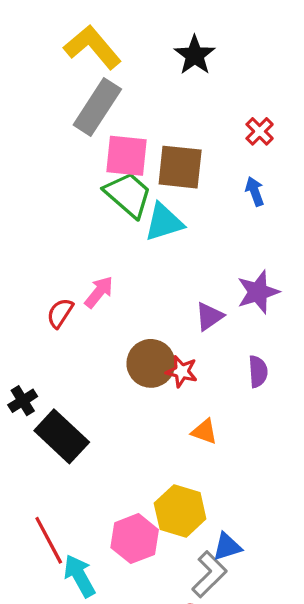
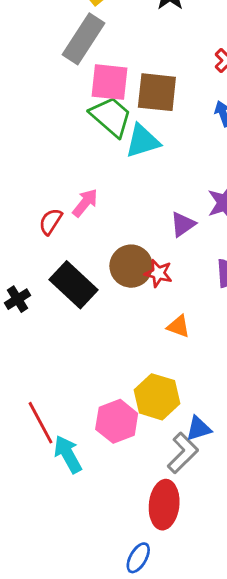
black rectangle: (62, 436) -> (74, 285), moved

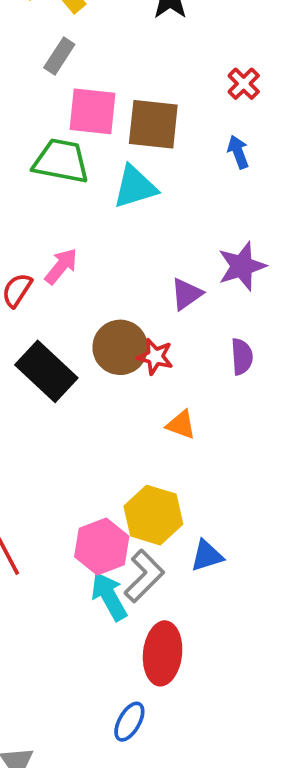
gray rectangle: (84, 39) -> (59, 56), size x0.6
green trapezoid: (111, 117) -> (61, 161), moved, turned -30
gray L-shape: (183, 453) -> (144, 576), moved
cyan arrow: (68, 454) -> (109, 596), moved

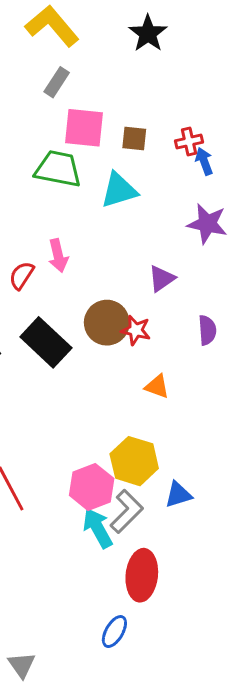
red cross: (244, 84) -> (189, 142), moved, turned 32
brown square: (153, 124) -> (134, 138), size x0.6
pink arrow: (61, 266) -> (58, 256), turned 128
purple star: (242, 266) -> (207, 224), moved, turned 30

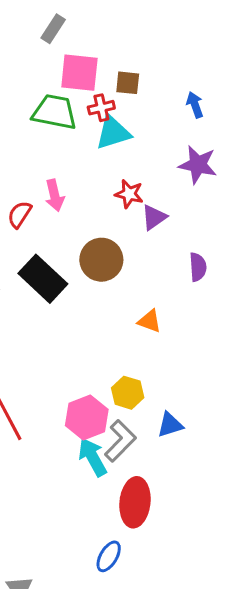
red cross: (189, 142) -> (101, 108), moved
red star: (136, 330) -> (129, 194), moved
yellow hexagon: (134, 461) -> (128, 393), size x0.7

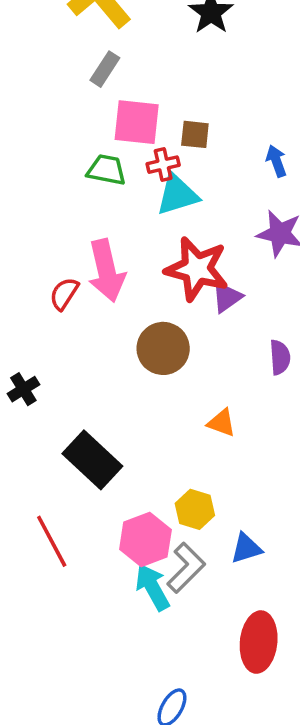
green trapezoid: (55, 112) -> (107, 170), size x0.7
red star: (129, 194) -> (197, 269), size x1.8
pink arrow: (55, 195) -> (107, 271), size x1.6
black rectangle: (43, 279) -> (92, 460), moved
red ellipse: (135, 502) -> (259, 642), moved

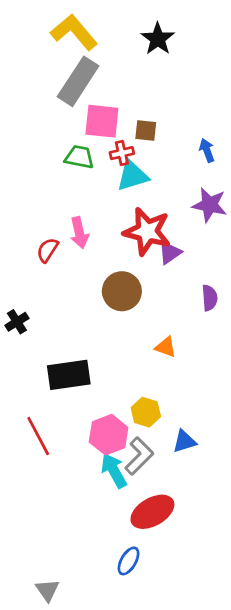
gray rectangle: (105, 69) -> (78, 81), size x1.8
pink arrow: (107, 271) -> (79, 233), size x0.7
black rectangle: (92, 460) -> (69, 375), turned -51
red ellipse: (259, 642) -> (152, 512), moved, turned 54

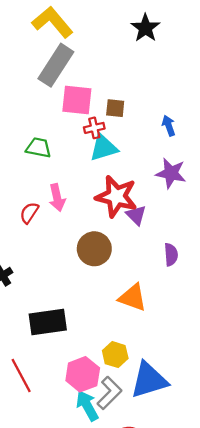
black star: (158, 39) -> (145, 28), moved
green trapezoid: (79, 157) -> (38, 148), moved
purple triangle: (170, 253) -> (136, 215), turned -40
orange triangle: (166, 347) -> (133, 298), size x1.5
blue triangle: (184, 441) -> (149, 380), size x1.8

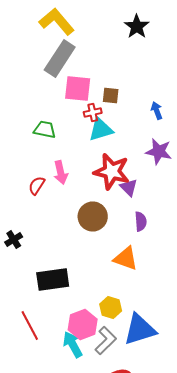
purple semicircle: (171, 255) -> (141, 222), moved
cyan arrow: (87, 406) -> (73, 344), moved

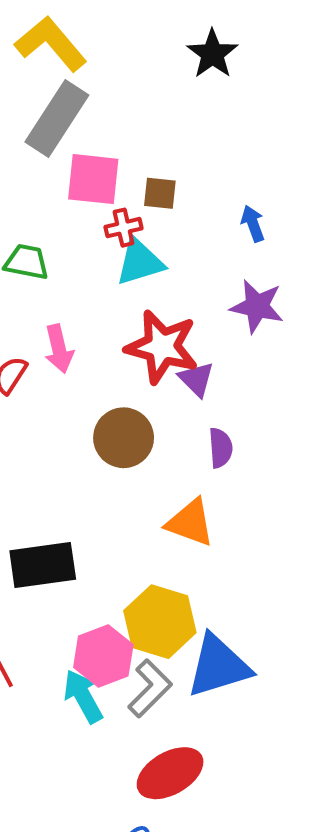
yellow hexagon: (111, 308) -> (160, 622), size x1.6

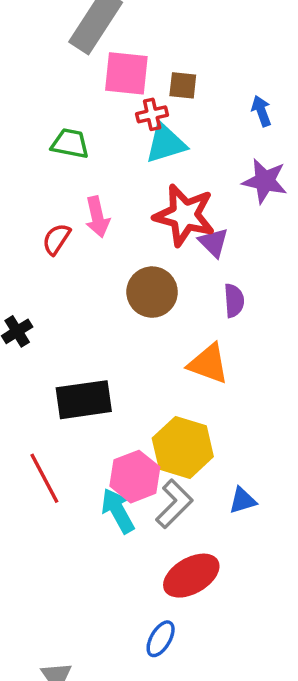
blue triangle: (219, 666) -> (243, 500), moved, size x0.5

